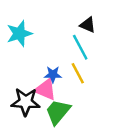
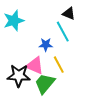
yellow line: (78, 73) -> (59, 65), moved
blue star: (53, 75) -> (46, 45), moved

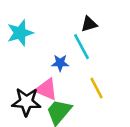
black triangle: (69, 14) -> (89, 24), turned -40
yellow line: (59, 65) -> (97, 88), moved

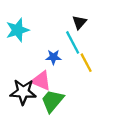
black triangle: (89, 24) -> (79, 22), turned -32
yellow line: (97, 88) -> (86, 63), moved

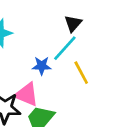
cyan line: (73, 42) -> (65, 48), turned 70

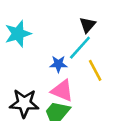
pink triangle: (27, 94) -> (62, 91), moved

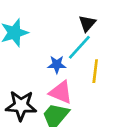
yellow line: (95, 70) -> (95, 71), turned 35

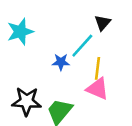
black triangle: (87, 23) -> (103, 23), moved
pink triangle: (61, 92) -> (98, 89), moved

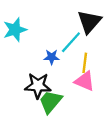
black triangle: (103, 23) -> (89, 22), size x1.6
black star: (27, 101) -> (38, 86), moved

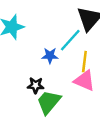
black star: (38, 86) -> (36, 85), size x0.6

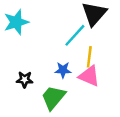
blue star: (50, 56) -> (63, 70), moved
black star: (36, 85) -> (25, 80), moved

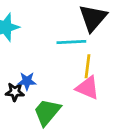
cyan line: (75, 35) -> (71, 42), turned 45
blue star: (63, 70) -> (27, 81), moved

